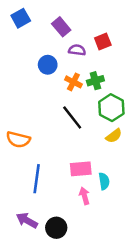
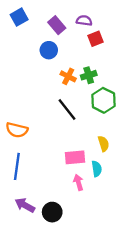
purple semicircle: (77, 50) -> (84, 21), moved
blue circle: (48, 65) -> (49, 50), moved
yellow semicircle: (114, 136) -> (104, 144), moved, turned -70
blue line: (37, 179) -> (17, 166), moved

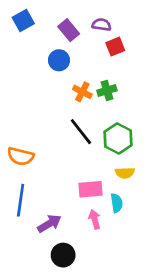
green hexagon: (104, 100) -> (118, 138), moved
yellow semicircle: (104, 144) -> (125, 173), turned 105
purple arrow: (25, 205) -> (49, 224), moved, turned 120

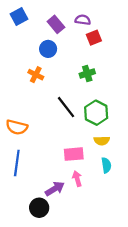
orange cross: (82, 92) -> (36, 75), moved
cyan semicircle: (117, 203) -> (106, 165), moved
purple arrow: (49, 224) -> (55, 189), moved
black circle: (63, 255) -> (39, 208), moved

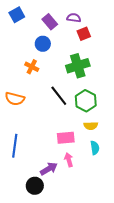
green cross: (87, 74) -> (78, 66), size x1.6
orange semicircle: (17, 127) -> (15, 99), moved

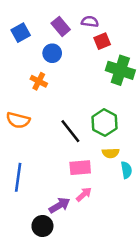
blue square: (17, 15) -> (21, 33), moved
green cross: (78, 66) -> (120, 70), moved, turned 35
black line: (59, 96) -> (70, 131), moved
cyan semicircle: (95, 148) -> (126, 170), moved
pink arrow: (69, 160) -> (84, 194), turned 64

